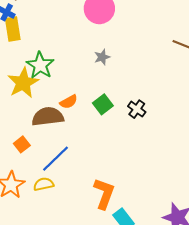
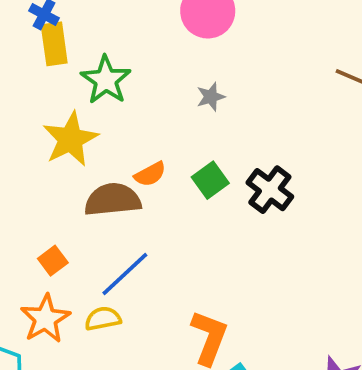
green star: (40, 65) -> (106, 80), moved
black cross: (137, 109) -> (270, 190), size x1.4
orange square: (22, 144) -> (53, 261), moved

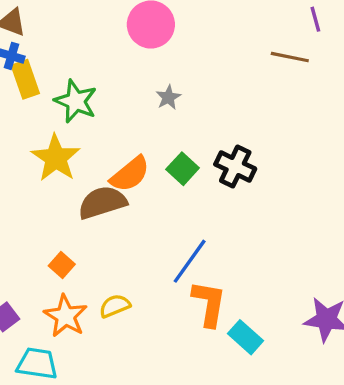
orange semicircle: (150, 174) -> (130, 174), size x1.5
blue line: (125, 274) -> (190, 261), moved

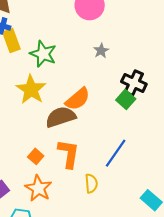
black cross: (235, 167) -> (134, 83), moved
green square: (183, 169) -> (126, 99), moved
orange L-shape: (209, 304) -> (69, 154), moved
yellow semicircle: (115, 306) -> (91, 183), moved, turned 108

